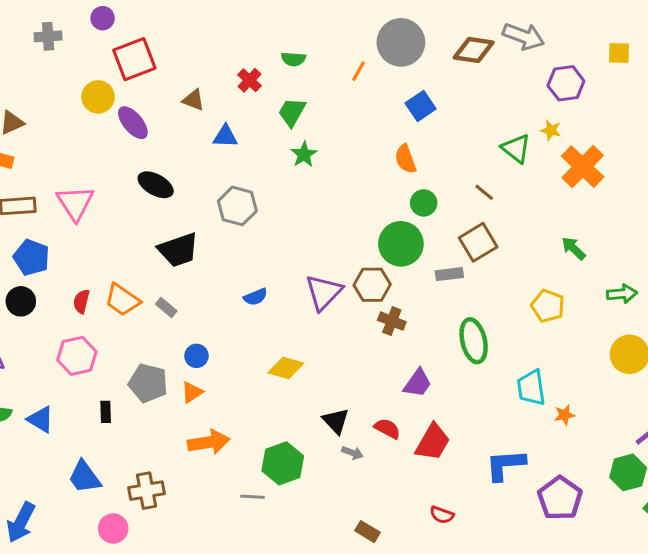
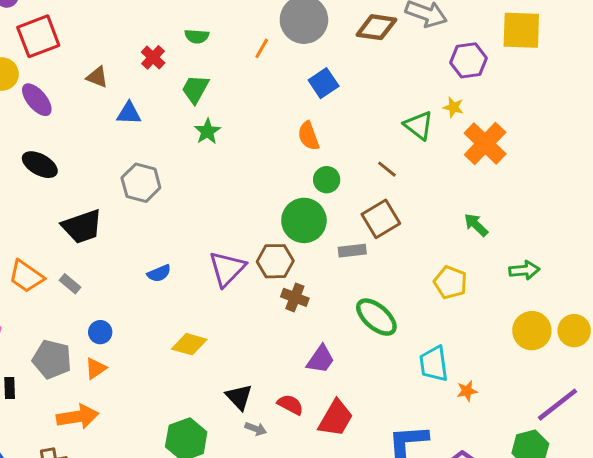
yellow square: (619, 53) -> (521, 30), size x1.8
black ellipse: (156, 185) -> (40, 165), moved
green ellipse: (474, 341) -> (376, 317), turned -36
orange arrow: (209, 442) -> (78, 417), moved

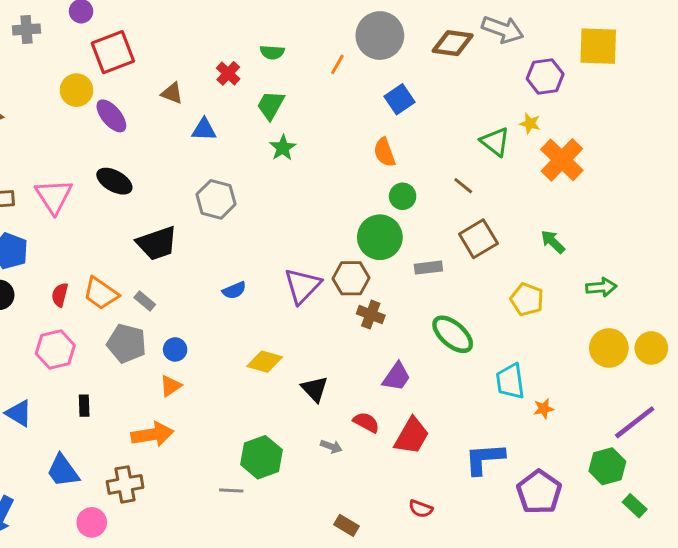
brown square: (381, 219) -> (478, 239), moved
gray pentagon: (52, 359) -> (127, 343), moved
black triangle: (239, 397) -> (315, 389), moved

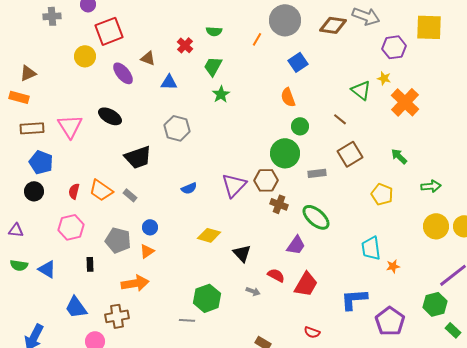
purple ellipse: (111, 116) -> (123, 73), moved
green ellipse: (453, 334) -> (316, 217), moved
gray pentagon: (127, 343) -> (118, 240), moved

